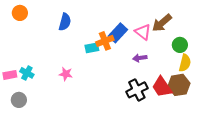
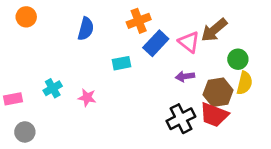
orange cross: (105, 41) -> (139, 21), moved
cyan cross: (27, 73) -> (53, 88), moved, turned 32
brown hexagon: (179, 85) -> (218, 92), moved
red trapezoid: (162, 87) -> (214, 115), turned -35

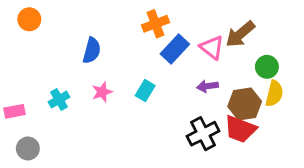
blue semicircle: (86, 29) -> (92, 50), moved
cyan rectangle: (121, 63) -> (145, 91), moved, turned -48
pink star: (87, 98) -> (102, 92), moved, turned -30

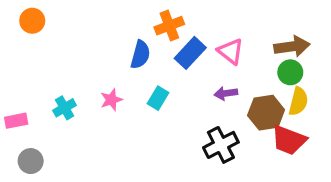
brown arrow: (240, 34) -> (292, 47), moved, turned -148
blue semicircle: (92, 50) -> (140, 55), moved
red trapezoid: (240, 129) -> (289, 140), moved

